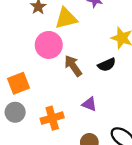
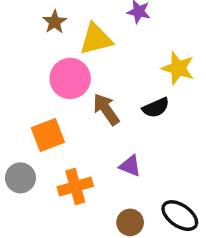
orange square: (19, 83) -> (48, 135), moved

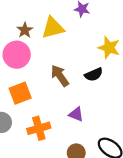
brown star: (55, 22) -> (25, 30), moved
pink circle: (70, 78) -> (17, 55), moved

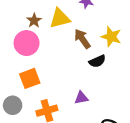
brown arrow: (60, 76) -> (82, 39), moved
purple triangle: (76, 114) -> (81, 98), turned -32

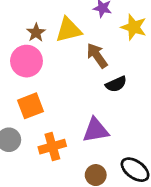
yellow star: (111, 37) -> (134, 27), moved
purple triangle: (81, 98) -> (96, 130), size x1.5

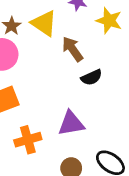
yellow triangle: (69, 30) -> (44, 23), turned 48

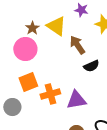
orange cross: (28, 140) -> (50, 94), moved

